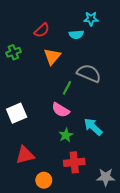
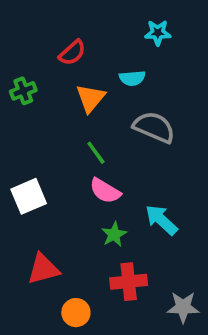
cyan semicircle: (76, 34) -> (132, 78), moved
green line: (67, 88) -> (96, 153), moved, turned -64

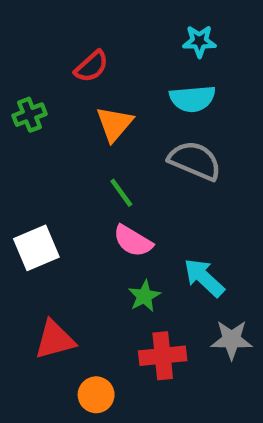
cyan semicircle: (132, 78) -> (193, 99), moved, size x1.4
gray star: (183, 307) -> (232, 340), moved

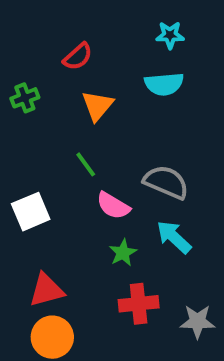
gray semicircle: (195, 161) -> (166, 182), moved
green line: (121, 193) -> (86, 164), moved
gray star: (232, 340) -> (197, 321), moved
orange circle: (96, 395) -> (52, 337), moved, size x1.4

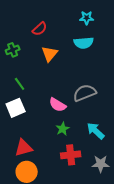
green line: (86, 164) -> (20, 84), moved
gray semicircle: (166, 182) -> (85, 93), turned -45
cyan arrow: (174, 237) -> (96, 131), moved

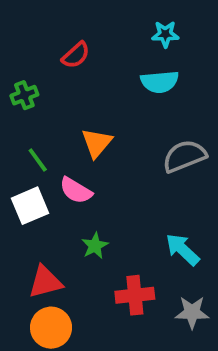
orange triangle: (50, 54) -> (97, 143), moved
gray semicircle: (85, 93) -> (184, 156), moved
pink semicircle: (58, 105) -> (76, 190), moved
green star: (63, 129) -> (95, 246), moved

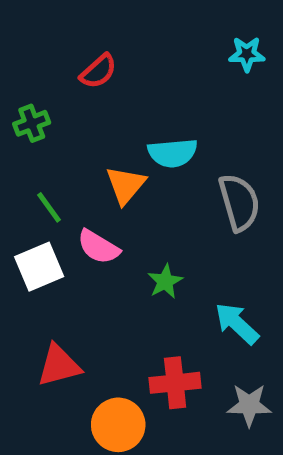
cyan star: (165, 34) -> (247, 54), moved
cyan semicircle: (160, 82) -> (173, 153), moved
gray semicircle: (184, 156) -> (239, 202), turned 96
green star: (95, 246) -> (165, 281), moved
orange circle: (51, 328) -> (118, 425), moved

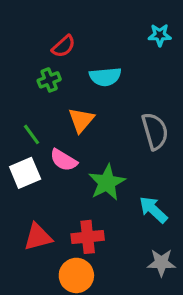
green cross: (32, 123) -> (49, 80), moved
cyan semicircle: (173, 153) -> (105, 77), moved
green star: (165, 281) -> (107, 182), size x1.6
red cross: (175, 383) -> (88, 237), moved

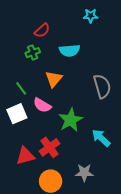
cyan star: (160, 35) -> (91, 16), moved
red cross: (88, 237) -> (50, 147), moved, turned -30
gray star: (161, 263) -> (84, 173), moved

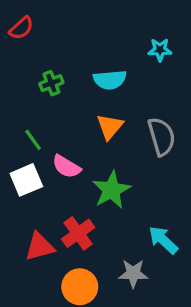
cyan star: (91, 16) -> (160, 50), moved
red semicircle: (42, 30) -> (21, 28), moved
orange triangle: (54, 79) -> (110, 127), moved
cyan arrow: (101, 138) -> (163, 240), moved

